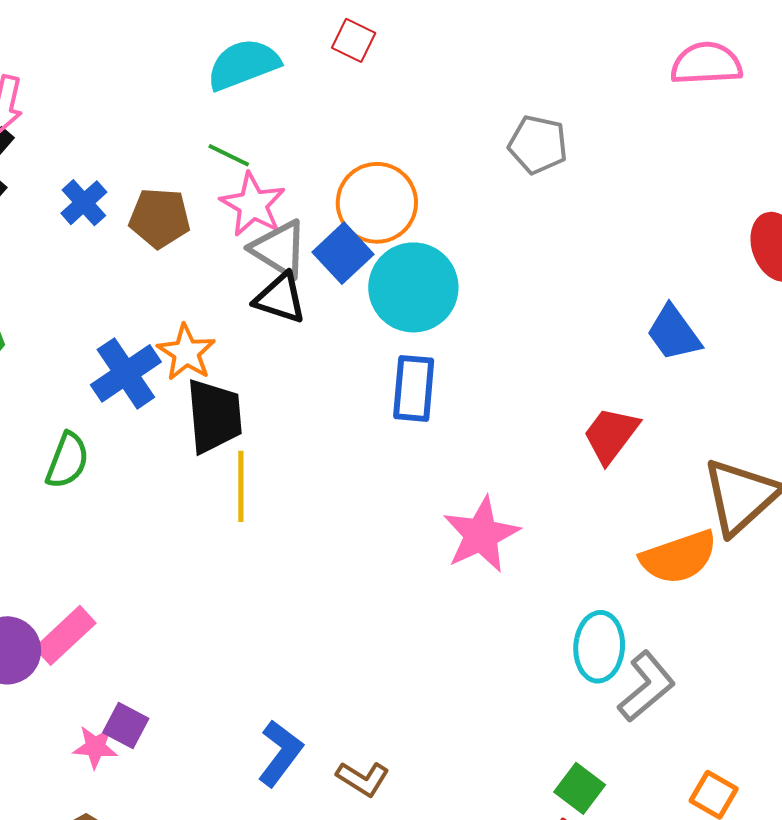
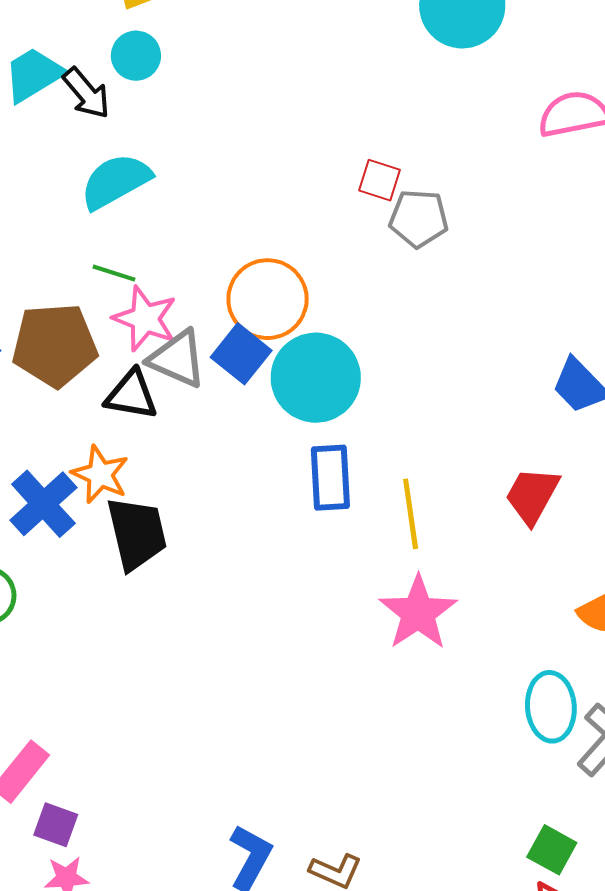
red square: (354, 40) -> (379, 180), moved
brown pentagon: (160, 218) -> (55, 345), size x1.4
black triangle: (280, 298) -> (131, 395), moved
yellow line: (241, 486) -> (411, 514), moved
purple square: (126, 725) -> (56, 825), moved

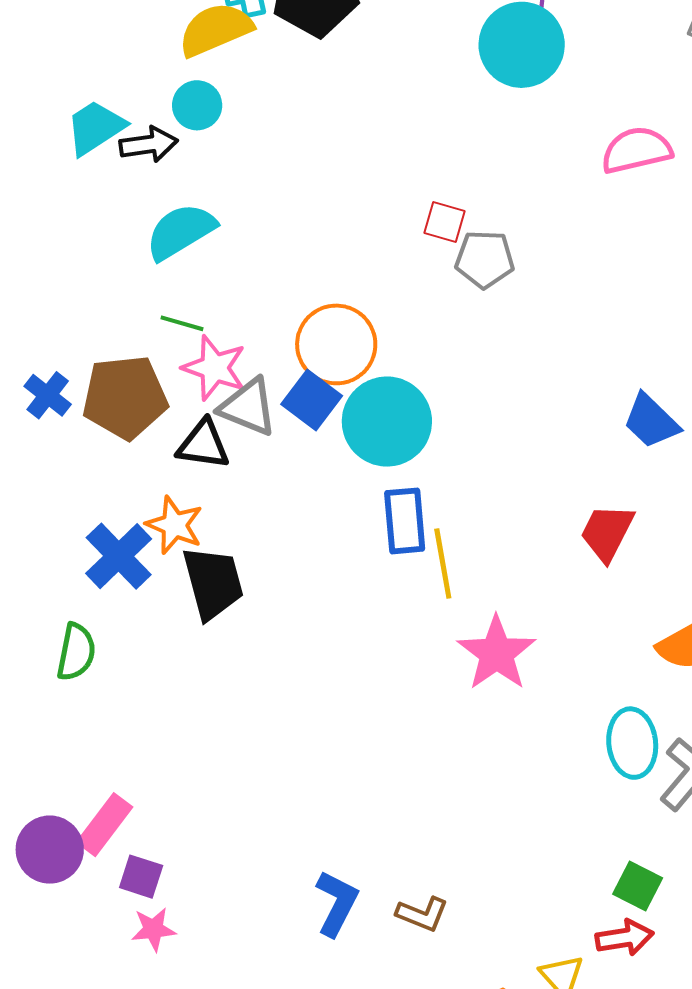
black arrow: (86, 93) -> (149, 144), turned -56
yellow line: (411, 514) -> (443, 564), moved

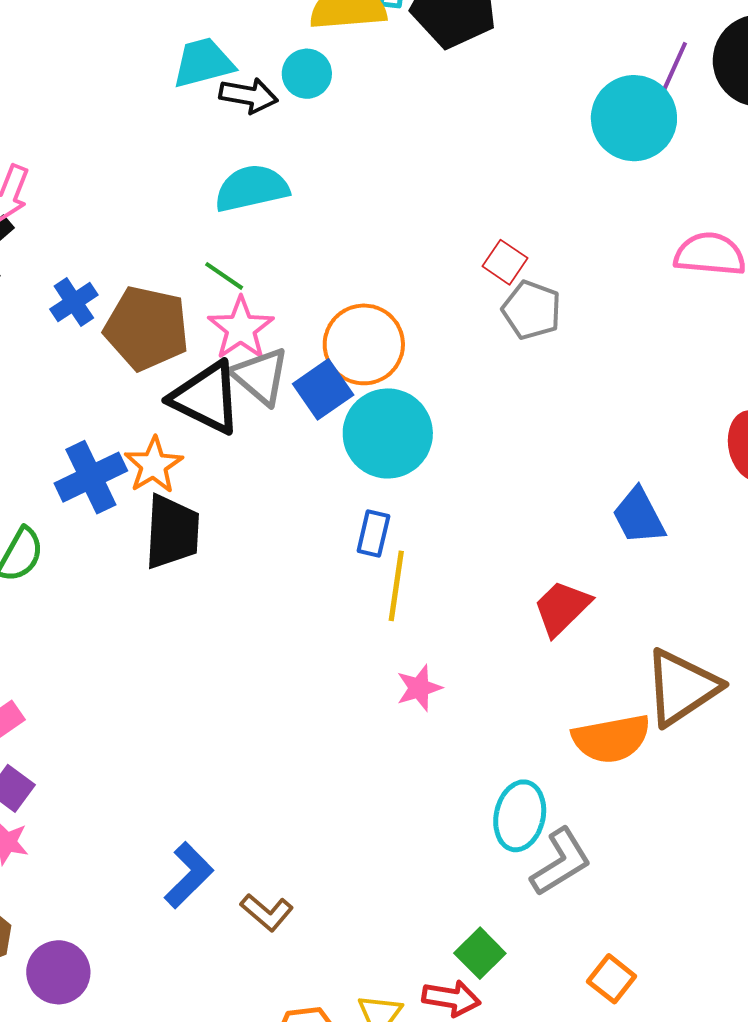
black triangle: (203, 445) -> (206, 398), size x1.4
blue rectangle: (405, 521) -> (373, 533), size x0.7
pink star: (497, 653) -> (419, 688), size x0.6

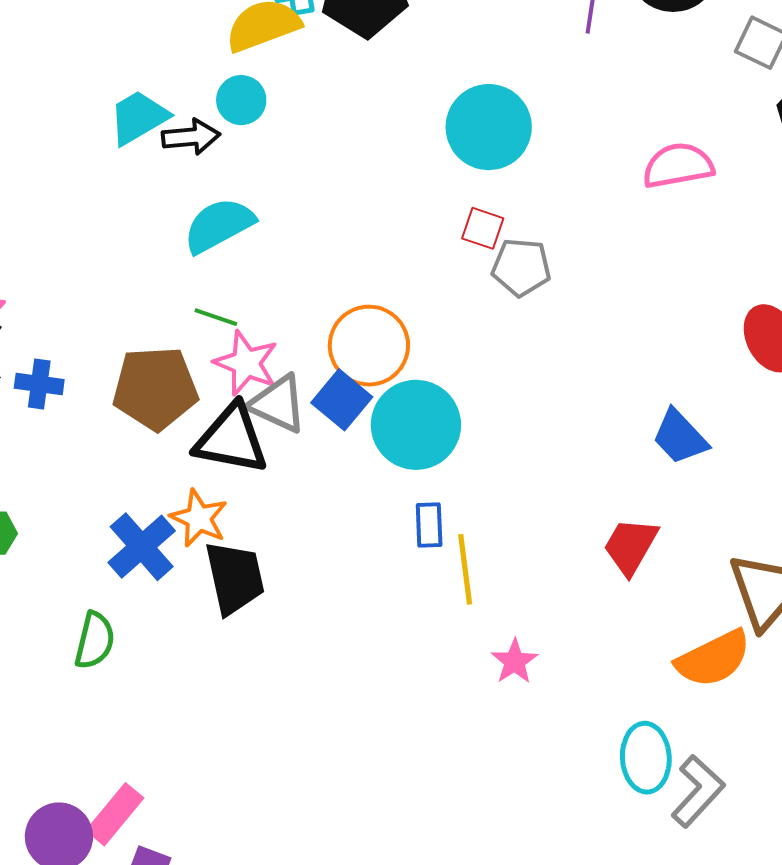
cyan circle: (634, 118) -> (489, 127), moved
blue cross: (74, 302) -> (39, 384), moved, turned -33

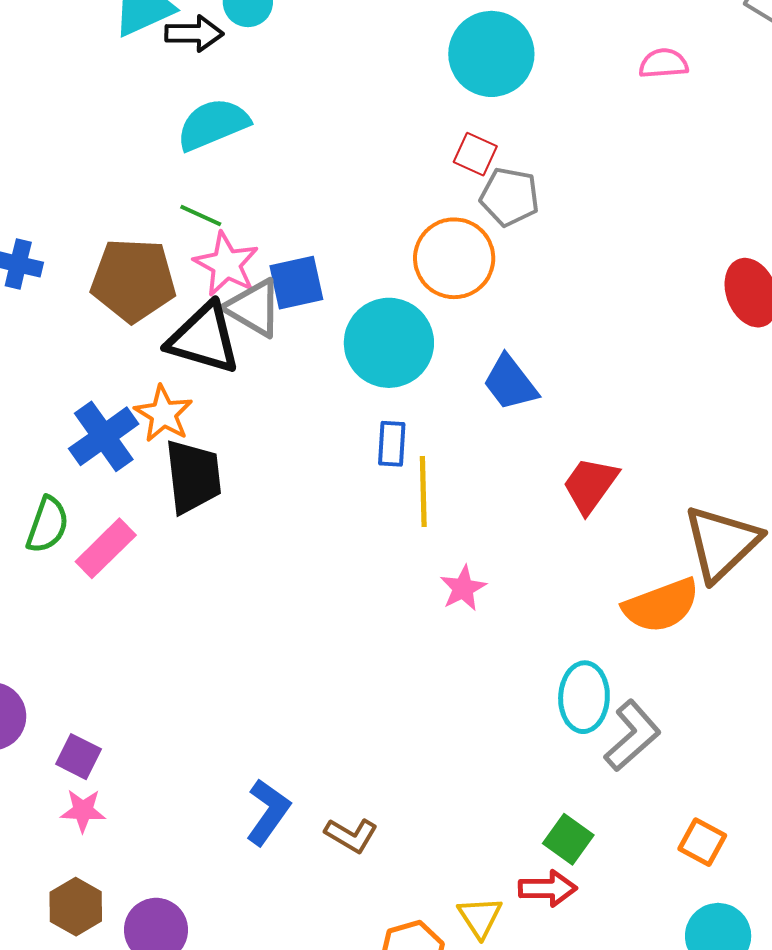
pink semicircle: (678, 166) -> (663, 63), moved, size x0.7
orange circle: (369, 346) -> (454, 258), moved
blue square: (342, 400) -> (296, 283), moved, turned 32
blue trapezoid: (680, 437) -> (510, 383), moved
pink rectangle: (115, 814) -> (106, 548), moved

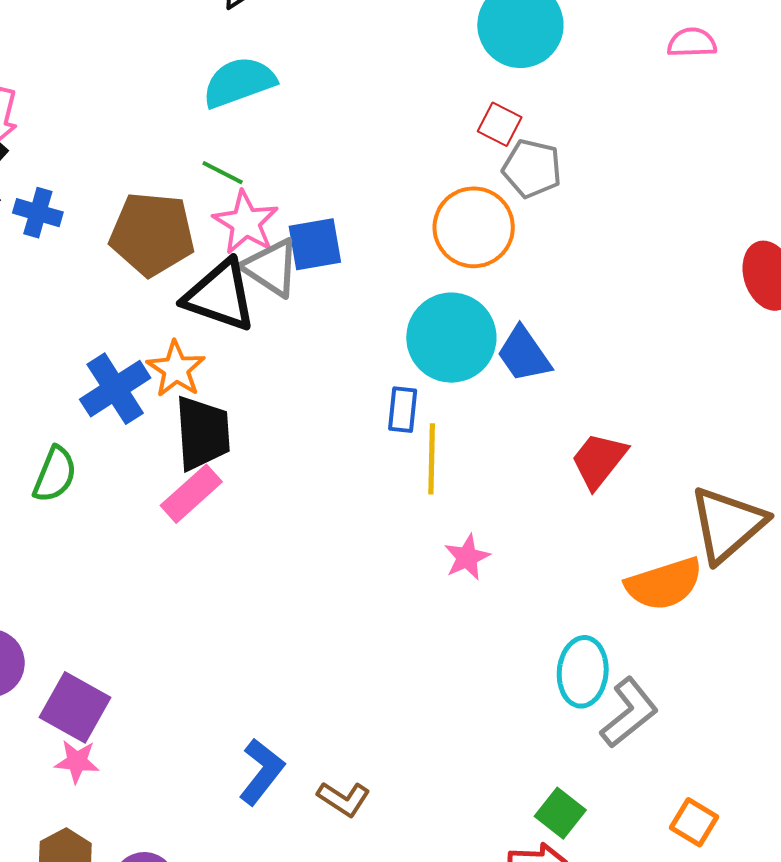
cyan circle: (389, 343) -> (451, 338), moved
pink rectangle: (106, 548) -> (191, 494), moved
purple square: (78, 757) -> (75, 707), size x1.5

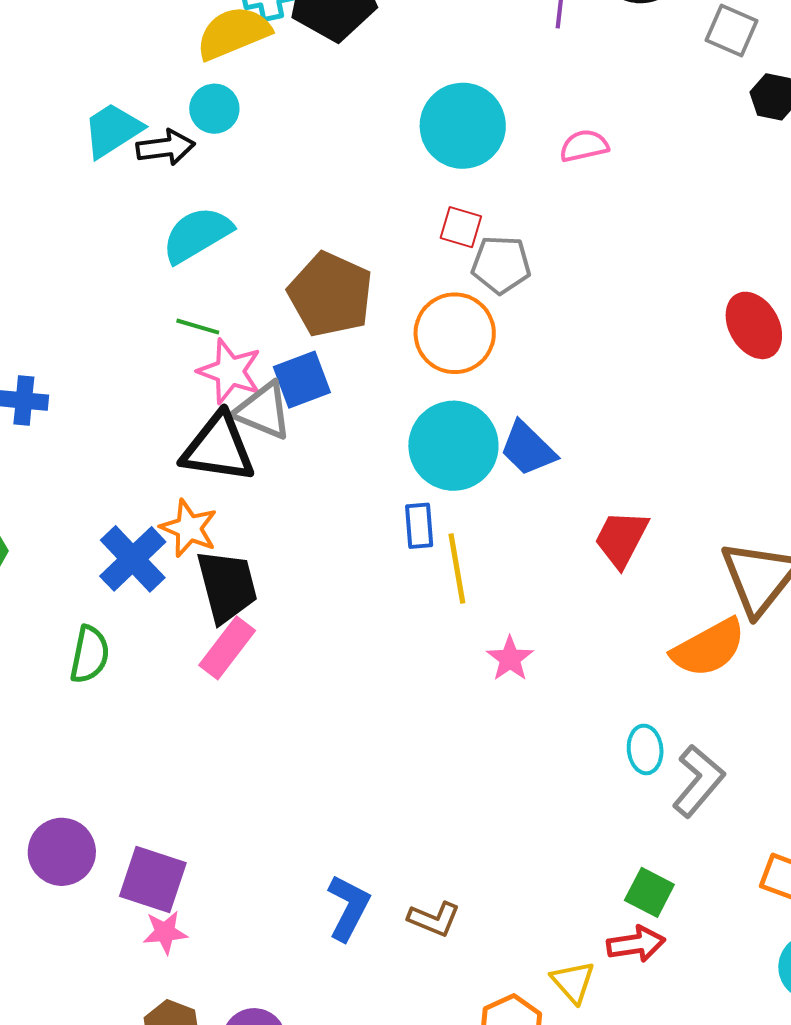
pink semicircle: (692, 43) -> (584, 146), moved
brown pentagon: (152, 234) -> (330, 294), moved, turned 30
cyan ellipse: (583, 672) -> (645, 749), size x0.7

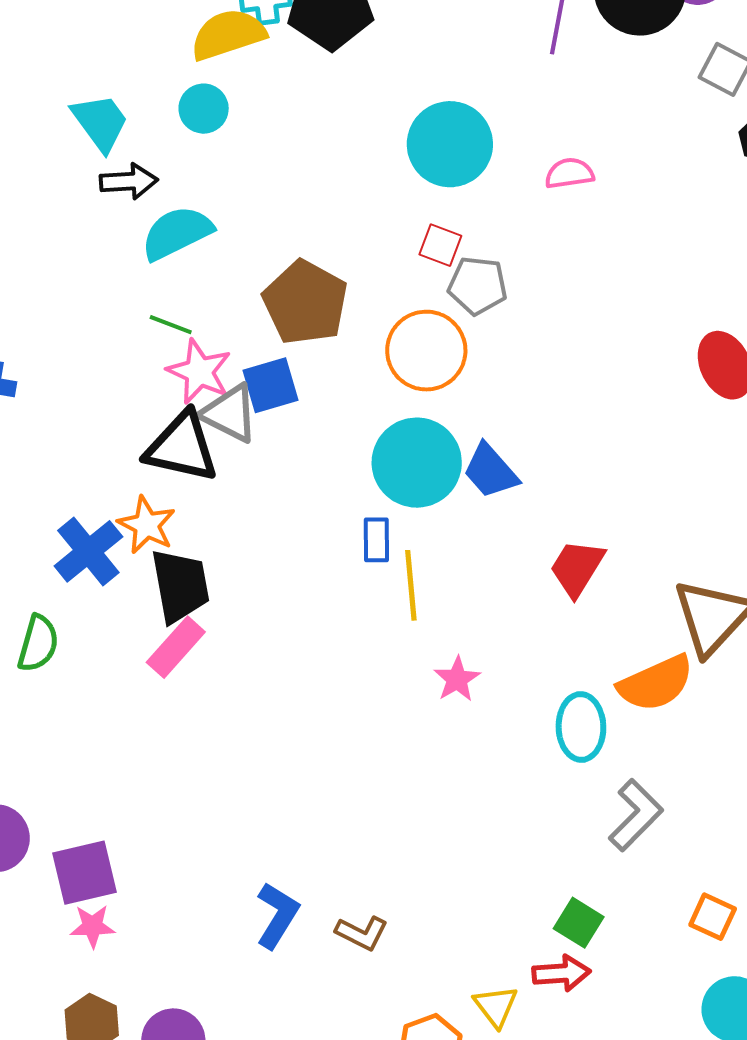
cyan trapezoid: (112, 130) -> (100, 122), turned 82
black arrow: (166, 147) -> (129, 181), moved
cyan ellipse: (645, 749) -> (581, 727), moved, size x1.4
purple square: (153, 880) -> (84, 873), turned -36

